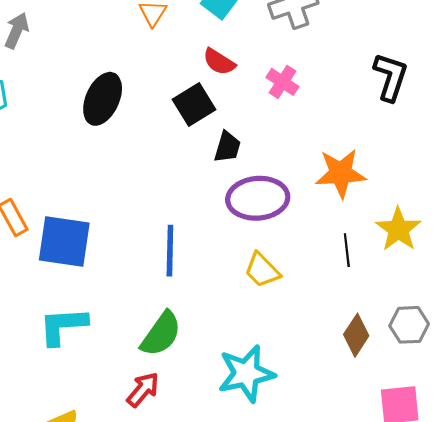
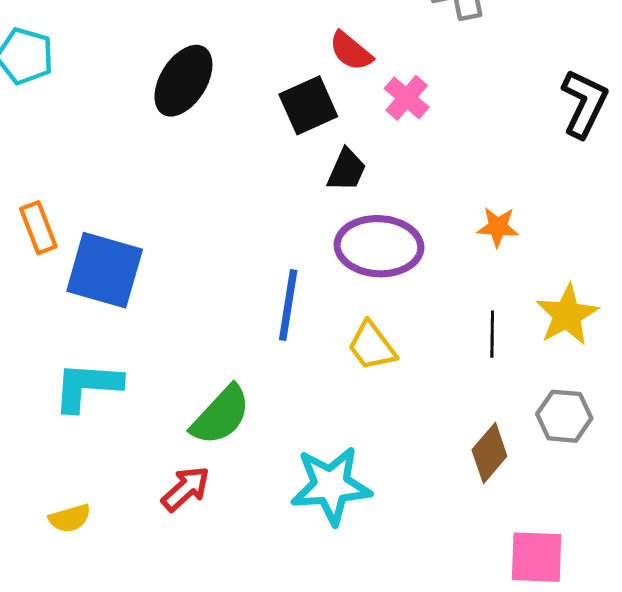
pink cross: (282, 82) -> (407, 98), moved
orange star: (341, 173) -> (498, 227), size x0.6
blue line: (170, 251) -> (288, 305), moved
gray hexagon: (409, 325) -> (564, 416), moved

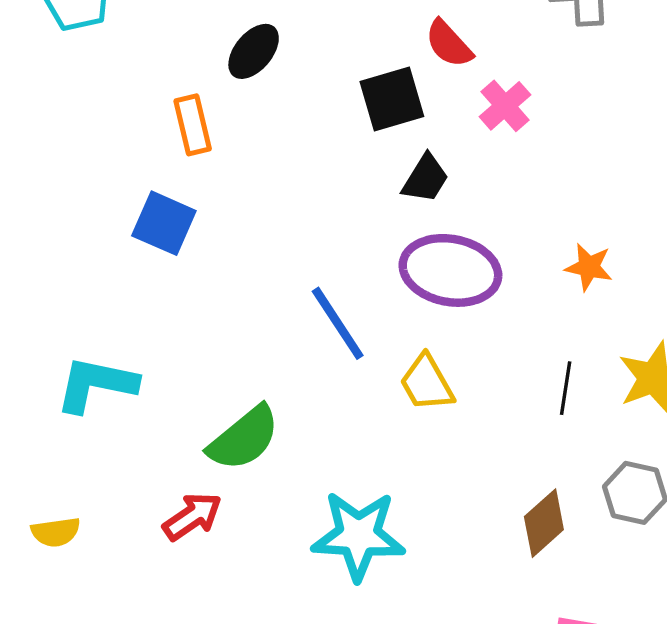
black ellipse: (183, 81) -> (254, 51), size x0.7
orange rectangle: (38, 228) -> (193, 125), moved
blue square: (105, 270) -> (164, 223), moved, size x0.7
blue line: (288, 305) -> (338, 323), turned -50

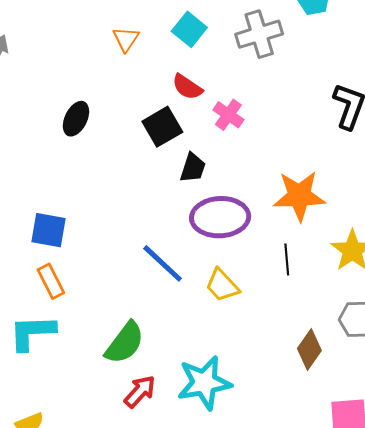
orange rectangle: (193, 125) -> (51, 281), moved
orange star: (589, 267) -> (299, 196), size x1.8
black line: (566, 388) -> (287, 259), moved
red arrow: (192, 516) -> (140, 392), moved

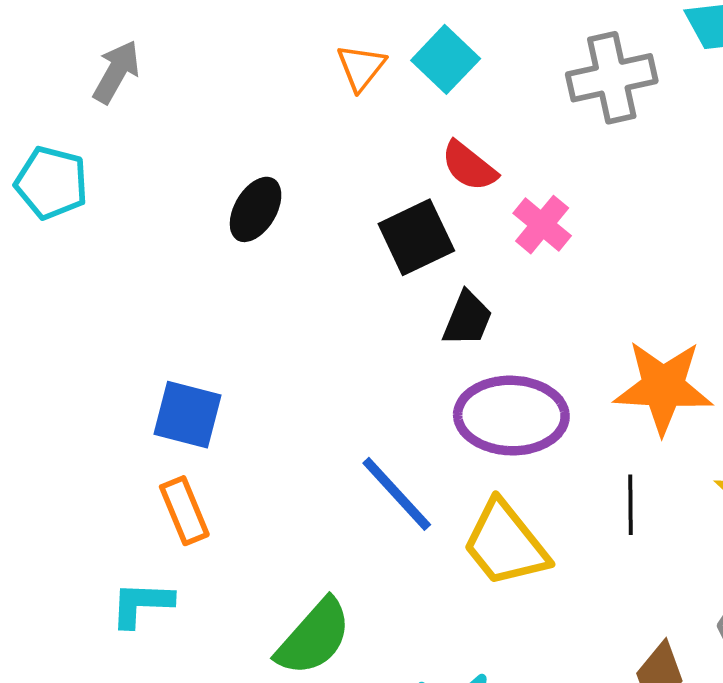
cyan square: (189, 29) -> (446, 59), moved
yellow trapezoid: (222, 285) -> (505, 544), size x1.4
cyan L-shape: (32, 332) -> (142, 604), size x0.7

